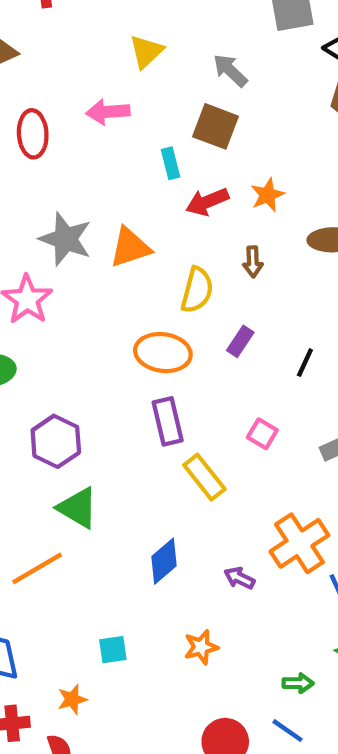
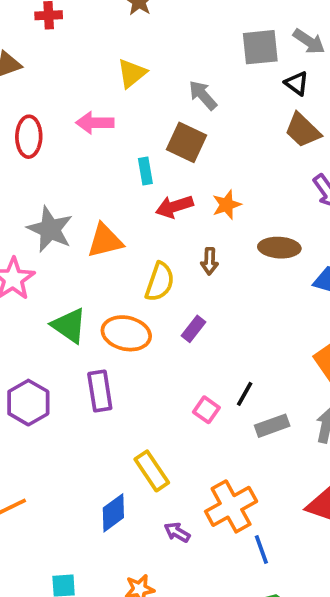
black line: (305, 363) -> (245, 394), moved
purple rectangle: (168, 421) -> (100, 391), moved
yellow rectangle: (204, 477) -> (152, 471), moved
green triangle: (78, 508) -> (69, 326), moved

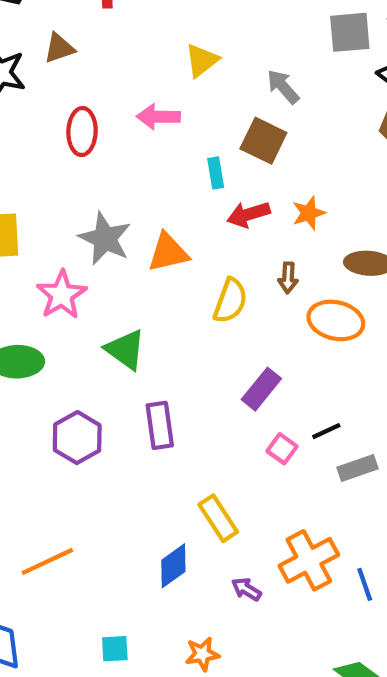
purple rectangle: (194, 329) -> (261, 389), moved, size x1.4
orange ellipse: (126, 333) -> (336, 320), moved
black line: (245, 394) -> (326, 431), turned 35
blue line: (261, 549) -> (365, 584), moved

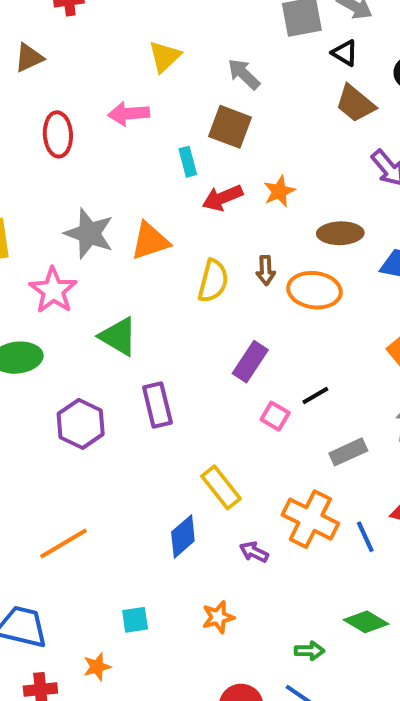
brown arrow: (288, 278) -> (266, 270), moved
gray rectangle: (357, 468) -> (348, 452), moved
orange cross: (309, 560) -> (310, 519), turned -30

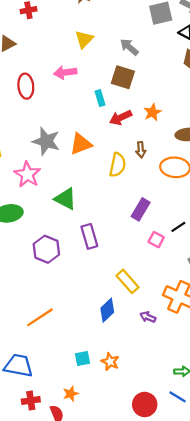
brown arrow: (266, 270) -> (141, 150), moved
orange star: (218, 617) -> (110, 362), moved, turned -30
orange star: (97, 667) -> (71, 394), moved

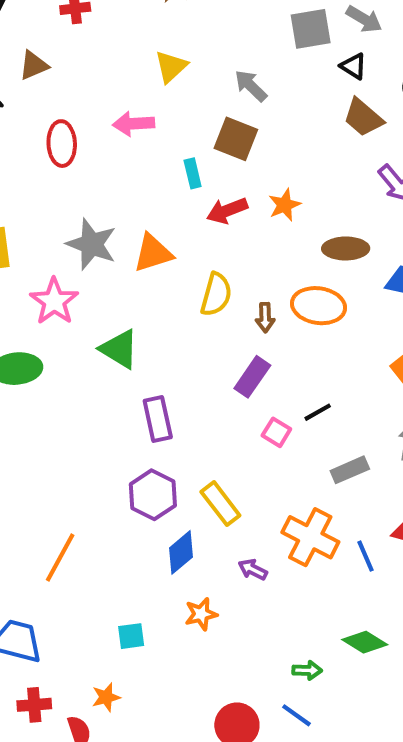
brown arrow: (141, 150) -> (265, 317), moved
purple hexagon: (46, 249) -> (153, 495), moved
orange line: (40, 317) -> (60, 558), turned -32
orange star: (110, 362) -> (201, 614), moved, turned 30

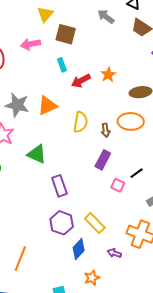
gray arrow: (251, 86) -> (106, 17), moved
brown square: (236, 139) -> (66, 34), moved

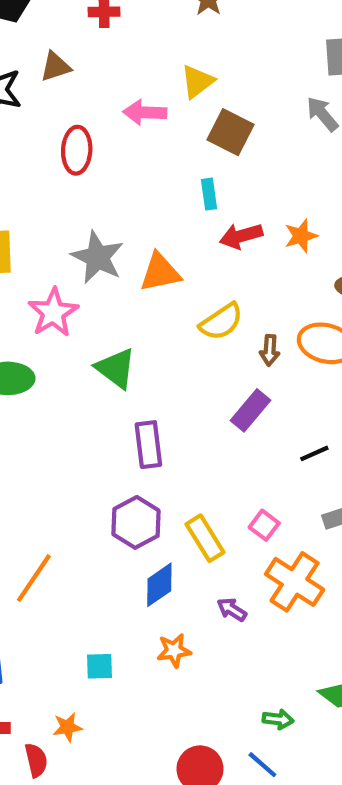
pink arrow: (30, 44) -> (145, 112), moved
yellow semicircle: (80, 122) -> (221, 322), turned 35
pink square: (118, 185) -> (264, 525), moved

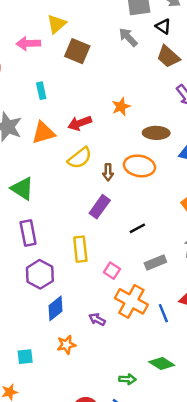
cyan rectangle: (209, 194) -> (41, 91), moved
red arrow: (241, 236) -> (80, 123), moved
purple rectangle: (148, 445) -> (28, 233), moved
yellow rectangle: (205, 538) -> (80, 249), moved, turned 30

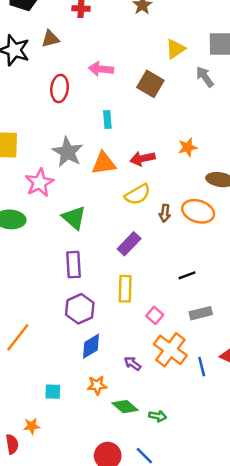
yellow triangle: (57, 24) -> (175, 49), moved
purple rectangle: (100, 207) -> (129, 244), moved
green diamond: (162, 364) -> (125, 407), moved
green arrow: (128, 379) -> (158, 416), moved

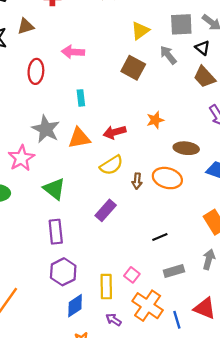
brown square: (150, 84) -> (133, 68), moved
yellow rectangle: (125, 289) -> (106, 287), moved

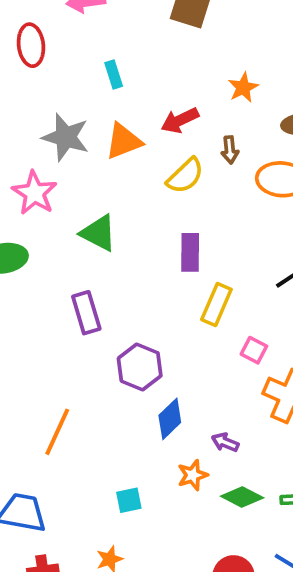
brown arrow: (137, 181) -> (230, 150), moved
purple rectangle: (106, 210) -> (190, 252), turned -30
purple rectangle: (56, 232) -> (86, 313), moved
yellow rectangle: (106, 287) -> (216, 304), moved, turned 35
purple arrow: (114, 320) -> (225, 442), moved

